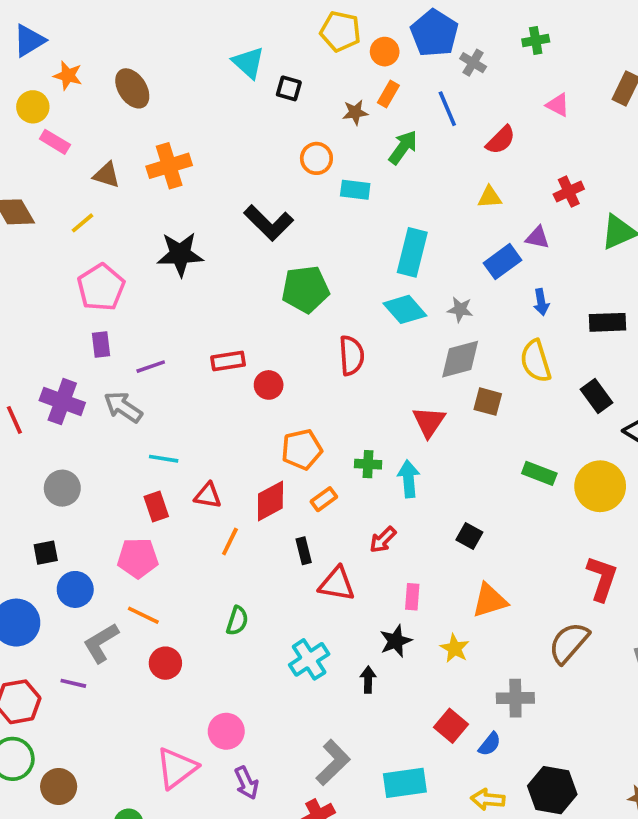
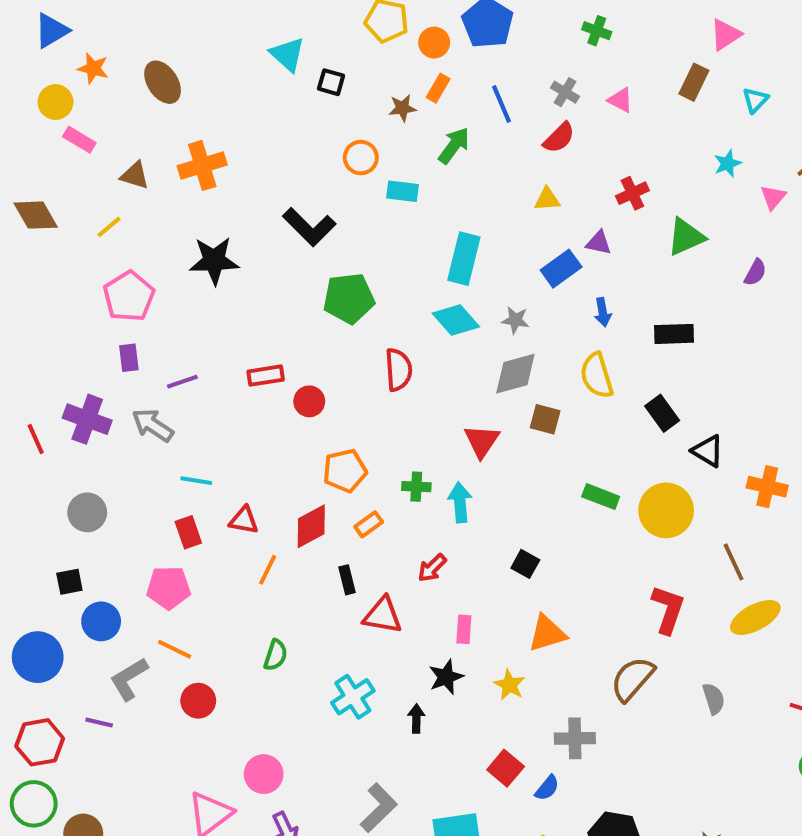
green cross: (536, 41) -> (597, 31), turned 30
gray cross: (473, 63) -> (565, 92), moved

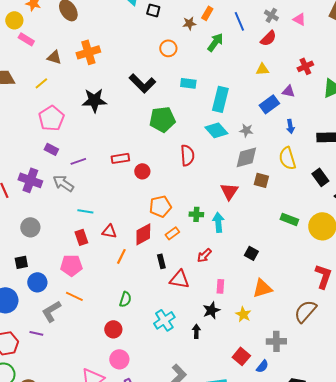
cyan rectangle: (402, 191) -> (188, 83), moved
purple rectangle: (129, 358) -> (51, 149), turned -56
red circle: (198, 701) -> (113, 329), moved

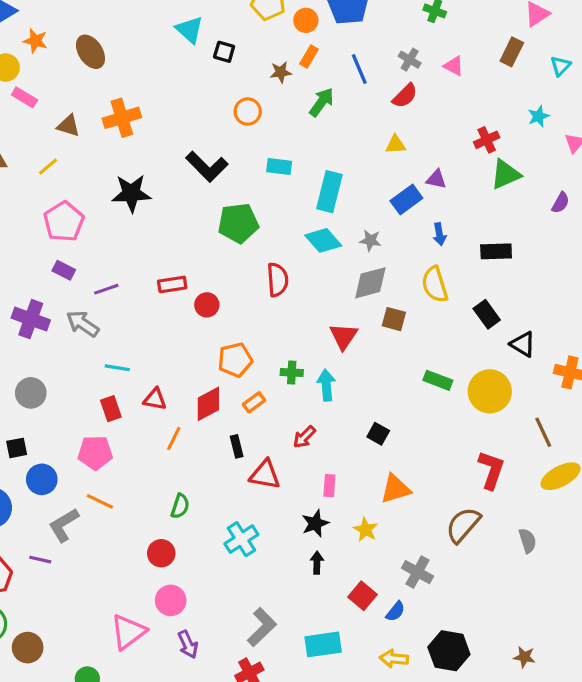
red cross: (305, 66) -> (487, 140), moved
black arrow: (196, 331) -> (317, 563), moved
gray cross: (276, 341) -> (417, 572), turned 30

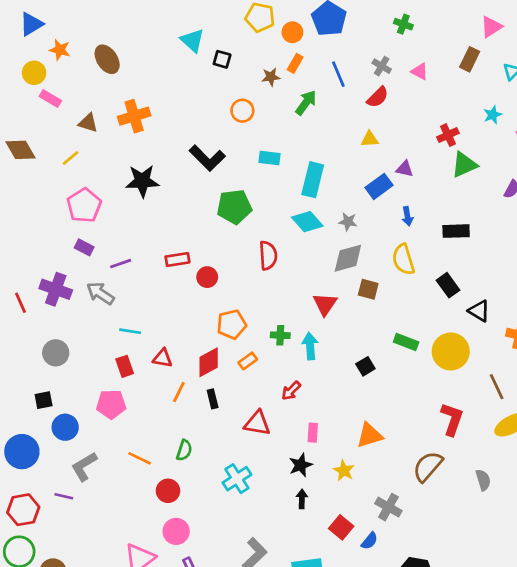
black square: (378, 434) -> (365, 366), moved, turned 30
black rectangle: (237, 446) -> (213, 399), moved
orange line: (100, 501) -> (140, 458), moved

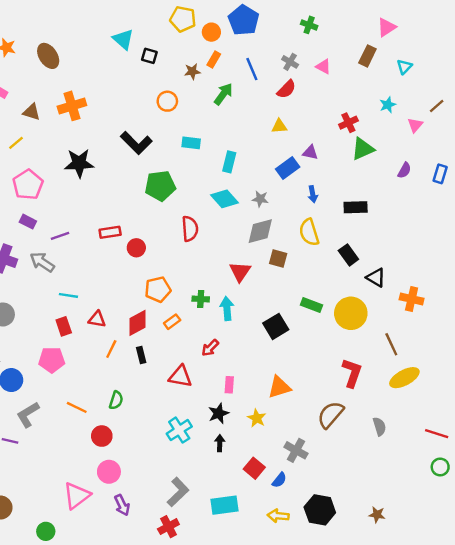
cyan rectangle: (313, 180) -> (229, 162), size x0.7
black square: (365, 366) -> (276, 326), size x1.5
cyan cross: (237, 479) -> (179, 430), moved

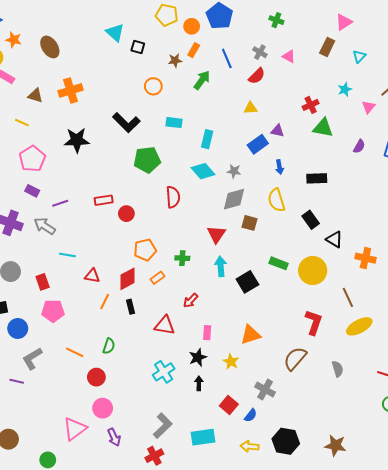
yellow line: (16, 143) -> (22, 123), turned 64
green triangle: (363, 149) -> (323, 128), turned 35
cyan arrow: (227, 309) -> (221, 266), moved
red rectangle: (64, 326) -> (43, 282), moved
brown star: (377, 515) -> (335, 445), size x1.5

